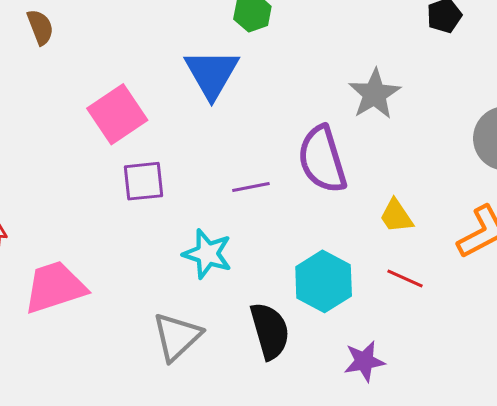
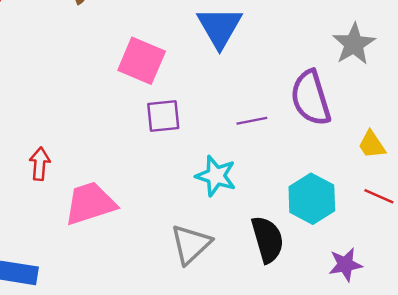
pink square: (117, 114) -> (142, 61), turned -33

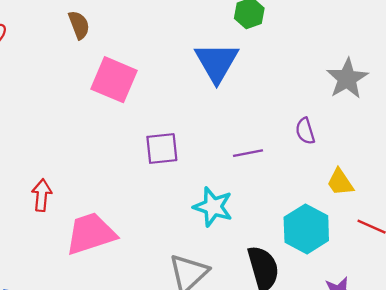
pink square: (142, 61) -> (114, 80), moved
purple semicircle: (311, 98) -> (305, 131), size x0.5
yellow trapezoid: (372, 145) -> (340, 182), moved

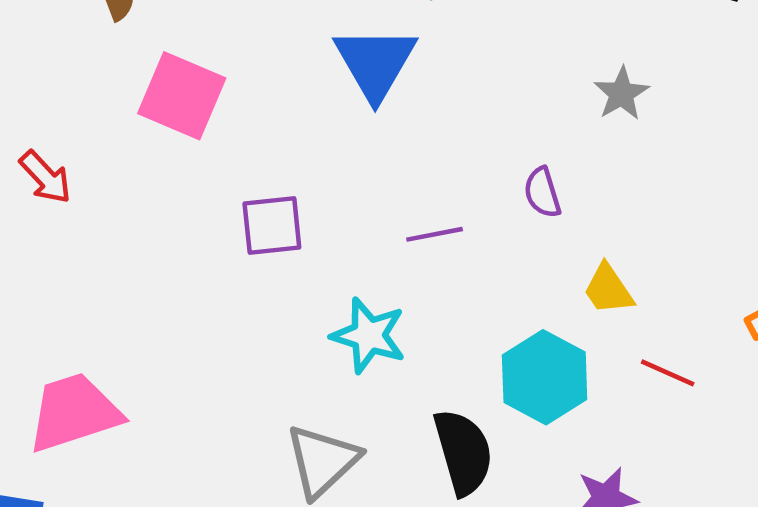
gray star: (347, 79) -> (621, 94), size x0.7
red arrow: (42, 195) -> (45, 177), moved, turned 132
pink trapezoid: (91, 234) -> (74, 412), moved

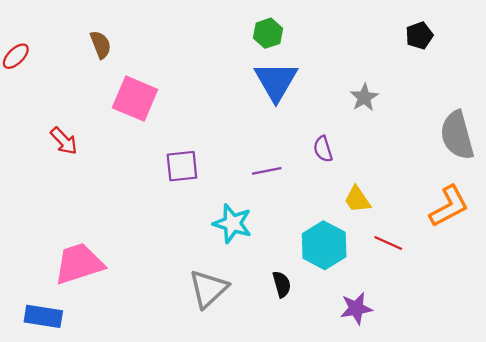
blue triangle: (375, 63) -> (276, 81), moved
black semicircle: (463, 452) -> (282, 284), size x0.6

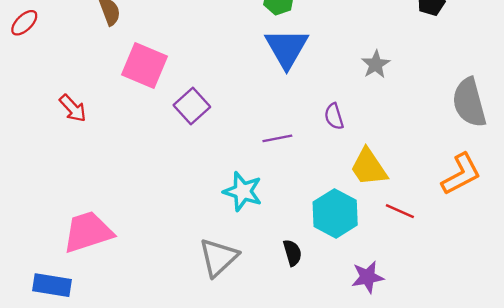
purple square: (182, 166) -> (192, 106), moved, turned -36
yellow trapezoid: (357, 199) -> (369, 167), size x1.4

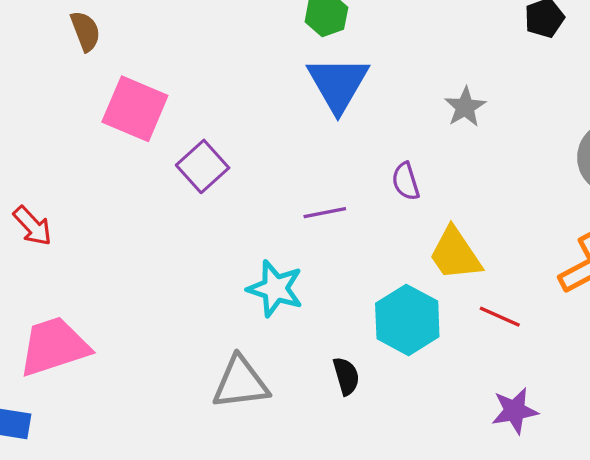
red arrow: (73, 108) -> (33, 226), moved
gray triangle: (218, 257) -> (241, 383), turned 36
purple star: (368, 277) -> (515, 411), moved

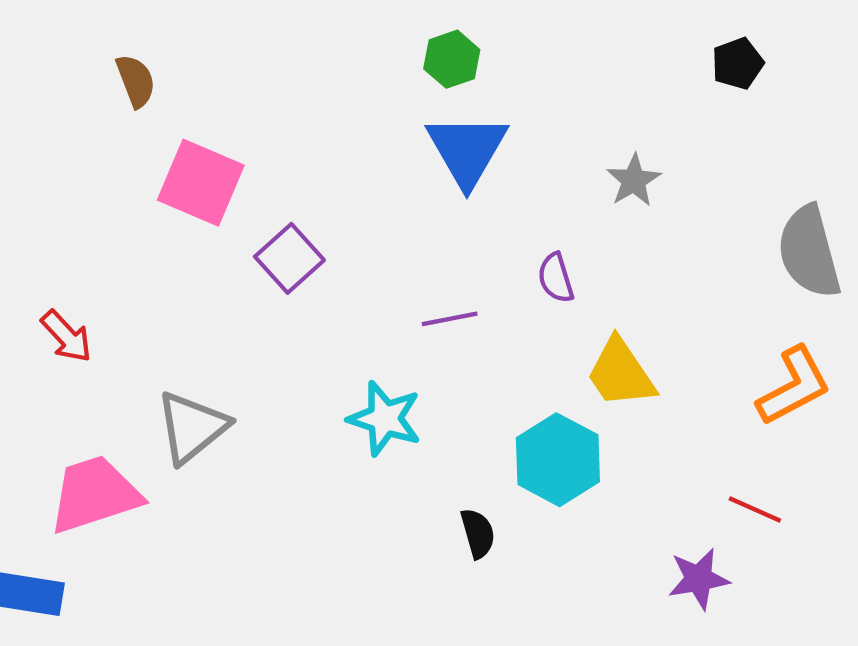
red line: (500, 317) -> (755, 510), moved
gray triangle: (241, 383) -> (192, 427), moved, turned -32

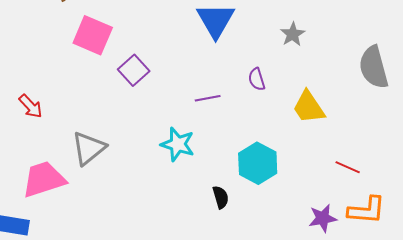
yellow trapezoid: (621, 373) -> (309, 107), moved
orange L-shape: (794, 386) -> (367, 210), moved, turned 33
red line: (755, 510) -> (348, 167), moved

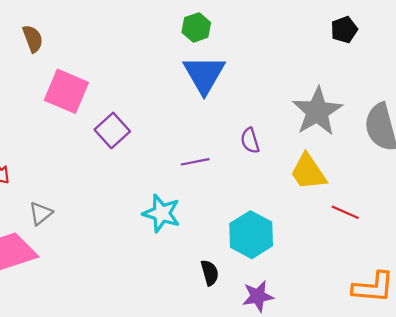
gray star: (293, 34) -> (317, 111), moved, size x1.8
gray triangle: (89, 148) -> (41, 213), moved, size x0.6
red line: (348, 167) -> (345, 212), moved
purple star: (323, 218) -> (258, 296), moved

